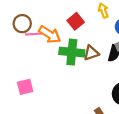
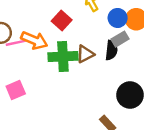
pink square: (25, 87) -> (16, 90), moved

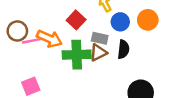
blue circle: (118, 18) -> (120, 22), moved
gray rectangle: (120, 39) -> (100, 38), moved, turned 42

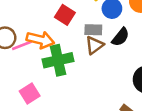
black semicircle: (123, 49) -> (121, 37), turned 42
green cross: (77, 55) -> (58, 60), moved

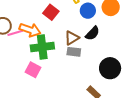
gray rectangle: (93, 30) -> (74, 52), moved
pink square: (30, 93) -> (33, 70), moved, turned -35

